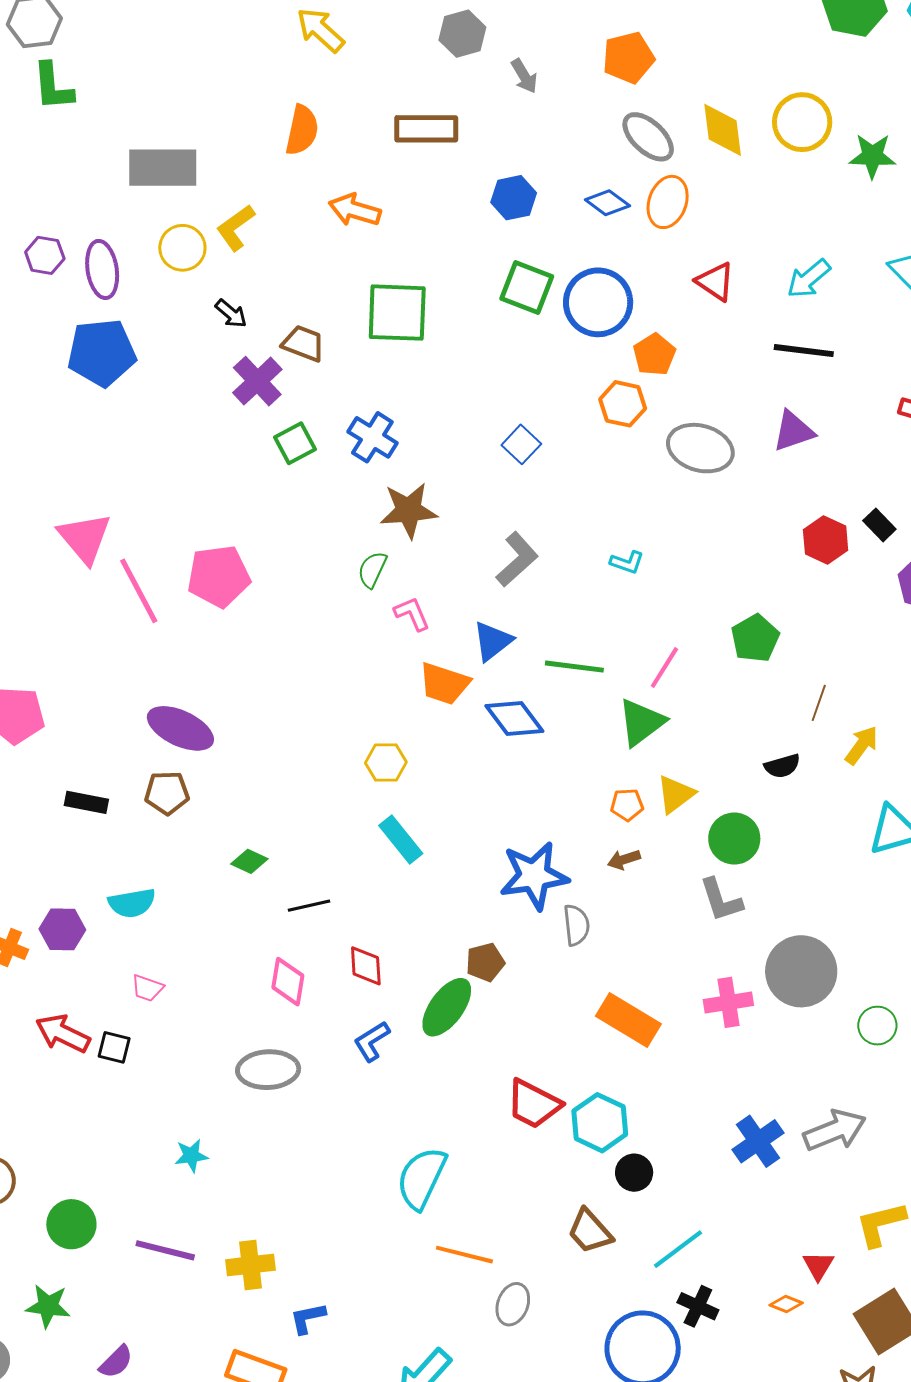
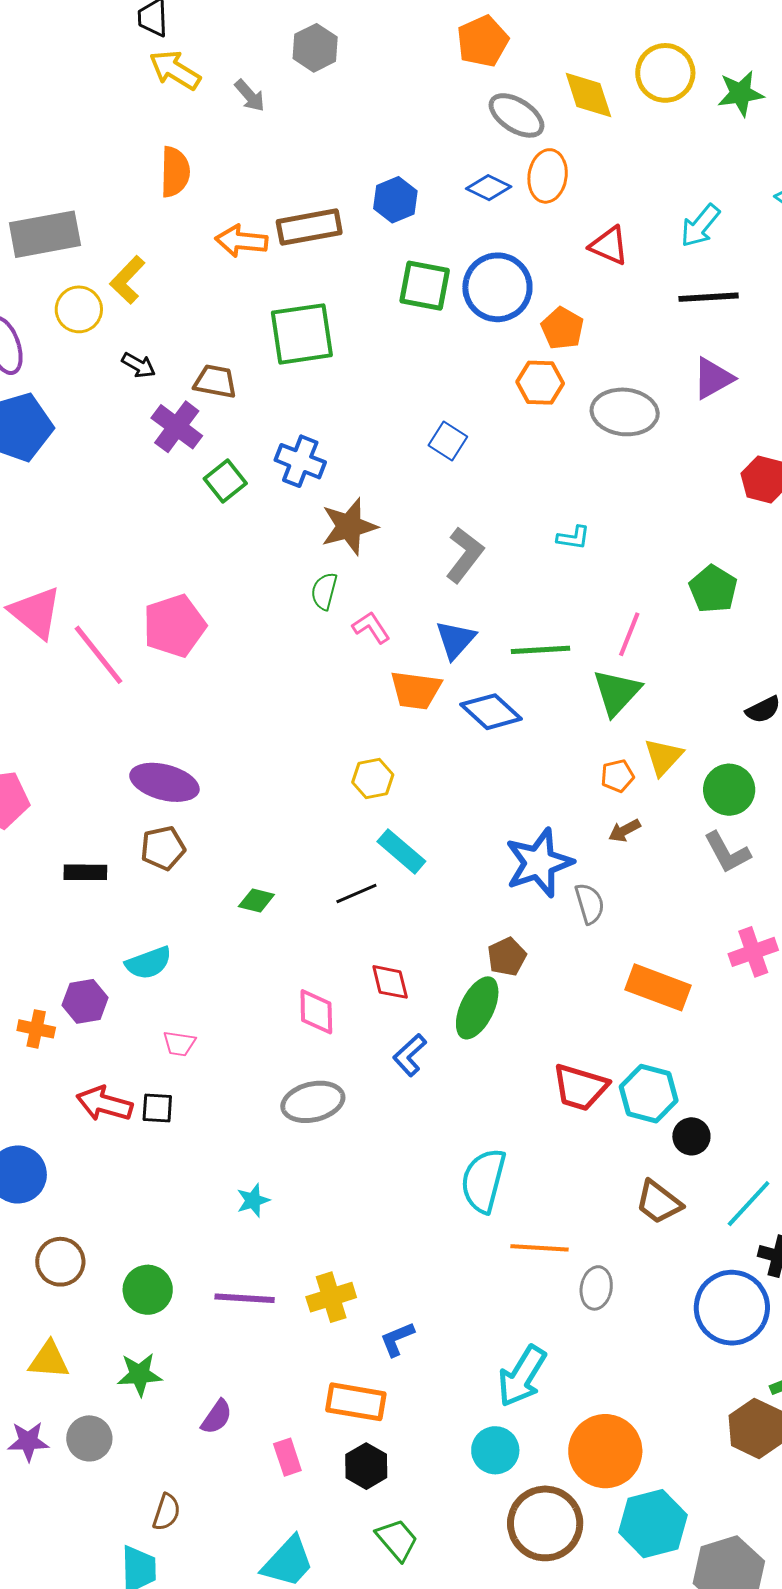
gray arrow: (524, 76) -> (250, 96), moved
brown rectangle: (426, 129) -> (309, 227), moved
black line: (309, 906) -> (356, 894), moved

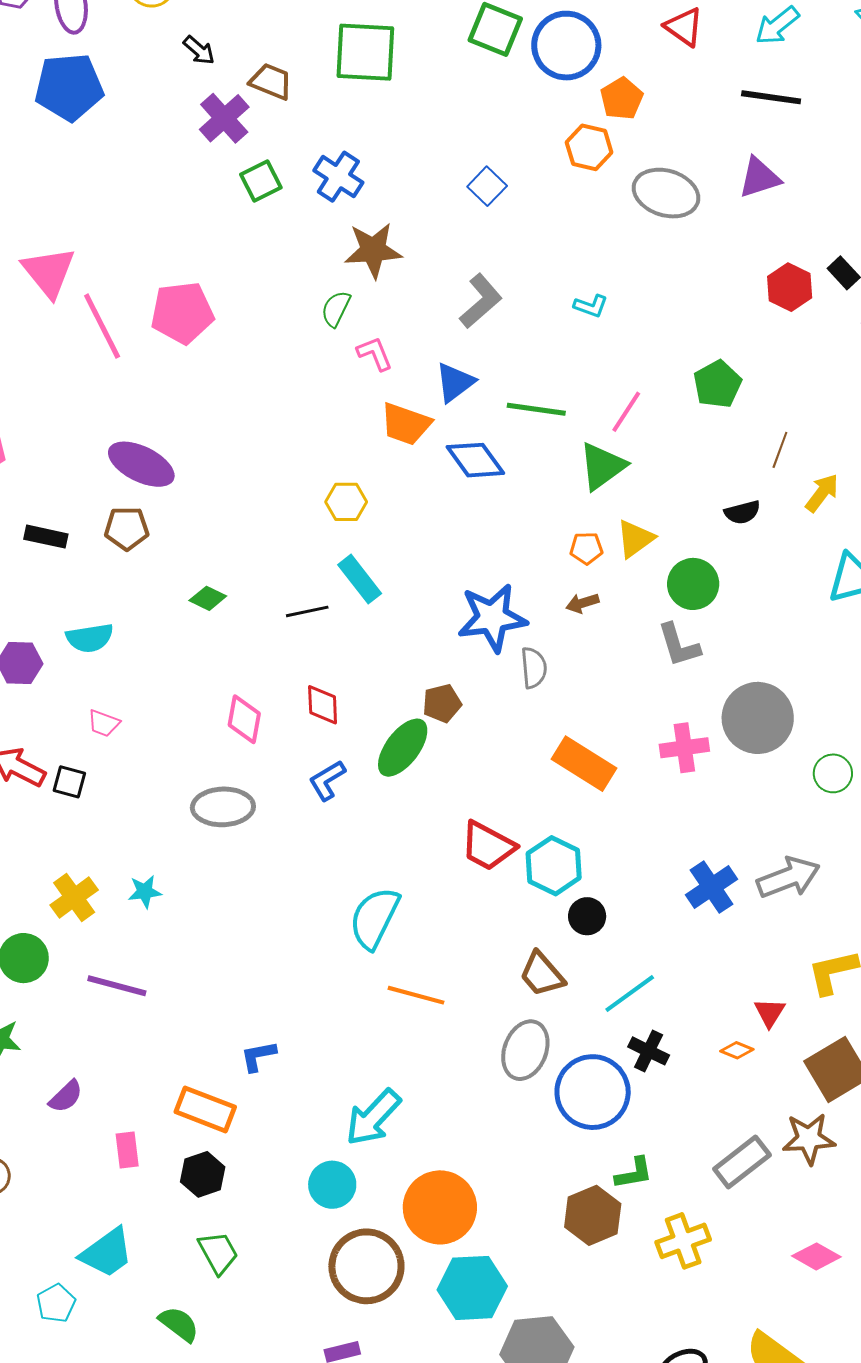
gray ellipse: (596, 1288) -> (525, 1050), moved, size x1.4
yellow cross: (331, 1297) -> (74, 898), moved, turned -30

